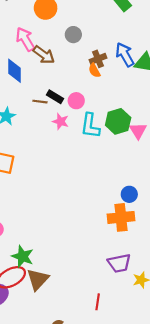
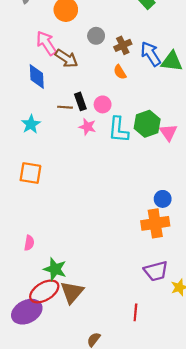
brown cross: (98, 59) -> (123, 45), moved
black rectangle: (55, 97) -> (80, 101), turned 42

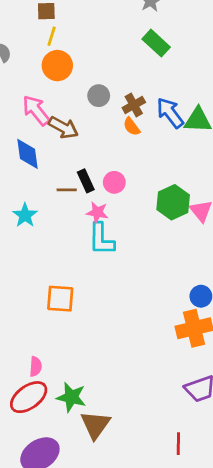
orange semicircle: (120, 72) -> (132, 127), moved
cyan L-shape: (118, 130) -> (101, 239), moved
orange square: (30, 173) -> (60, 299), moved
red ellipse: (44, 291) -> (29, 397), moved

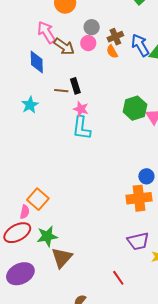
pink circle: (114, 182) -> (88, 43), moved
orange square: (60, 299) -> (38, 199), moved, turned 30
green star: (71, 397) -> (47, 236), turned -30
red line: (178, 444) -> (118, 278), turned -42

